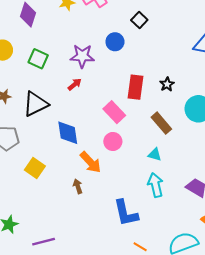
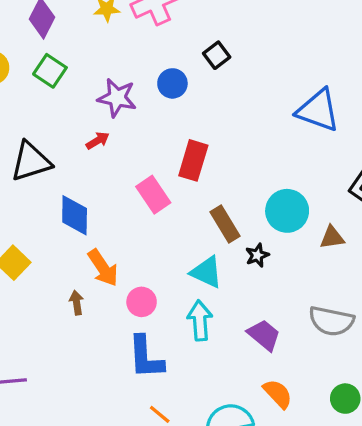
green square: (38, 59) -> (50, 71), moved
black star: (167, 84) -> (257, 255), moved
pink circle: (113, 142) -> (142, 302), moved
cyan triangle: (155, 155) -> (206, 272), size x1.5

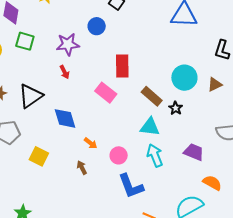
red arrow: (98, 141) -> (65, 72), turned 112
orange arrow: (103, 268) -> (91, 143), size x0.6

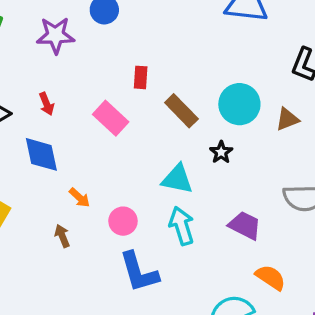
red rectangle: (122, 66) -> (141, 77), size x0.6
red arrow: (65, 72) -> (47, 104), moved
brown rectangle: (152, 96) -> (181, 111), moved

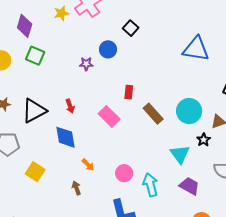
purple star: (56, 35) -> (86, 64), moved, size x0.6
black star: (221, 152) -> (204, 140), moved
cyan triangle: (177, 179) -> (180, 154), moved, turned 40
pink circle: (123, 221) -> (124, 173), moved

